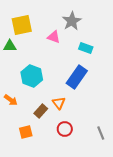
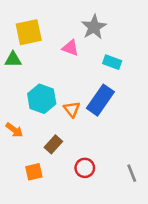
orange triangle: (59, 103) -> (72, 109), moved

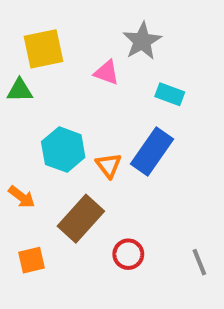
brown rectangle: (53, 144) -> (81, 219), size x1.6
orange square: (34, 172) -> (32, 260), moved

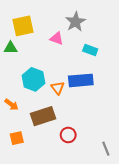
blue rectangle: (152, 152) -> (81, 80), turned 50
brown rectangle: (81, 219) -> (43, 116), turned 30
gray line: (199, 262) -> (106, 149), moved

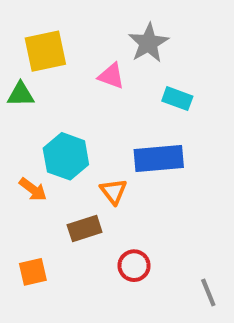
orange triangle: (58, 88) -> (113, 191), moved
orange arrow: (12, 105) -> (33, 189), moved
brown rectangle: (43, 116) -> (85, 229), size x0.7

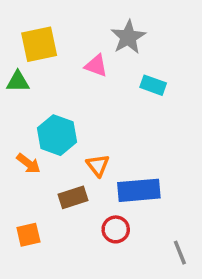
blue rectangle: (159, 158) -> (139, 190), moved

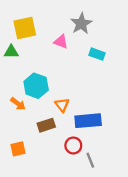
gray line: (180, 253) -> (90, 160), moved

